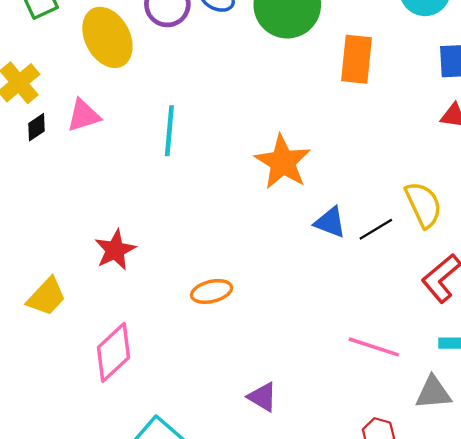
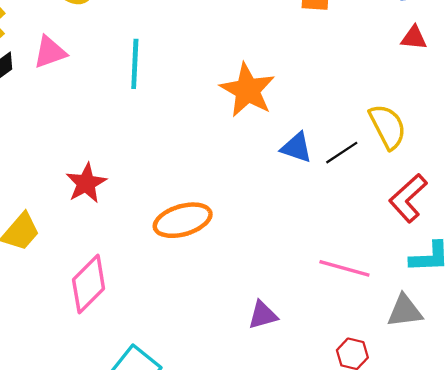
orange ellipse: (212, 291) -> (183, 220), size x1.4
purple triangle: (262, 397) -> (263, 315), moved, turned -44

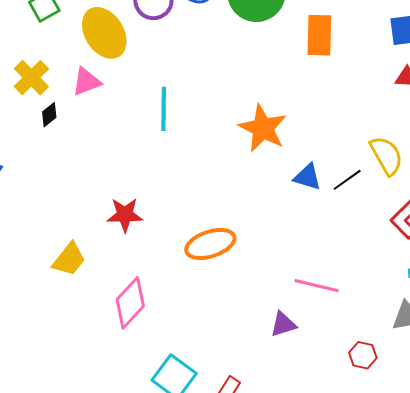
pink triangle: (50, 52) -> (86, 82), moved
red star: (86, 183) -> (125, 215), turned 30
pink line: (344, 268) -> (317, 286), moved

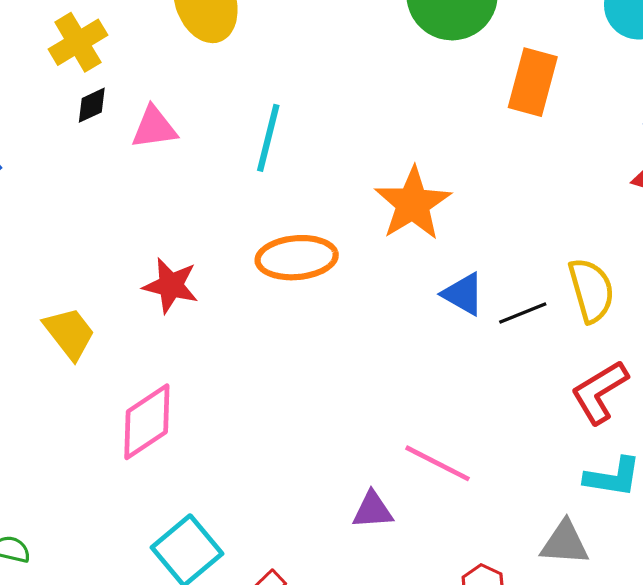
pink triangle: (86, 82) -> (154, 128), moved
orange ellipse: (210, 244) -> (297, 258), moved
yellow trapezoid: (69, 259) -> (69, 333), turned -90

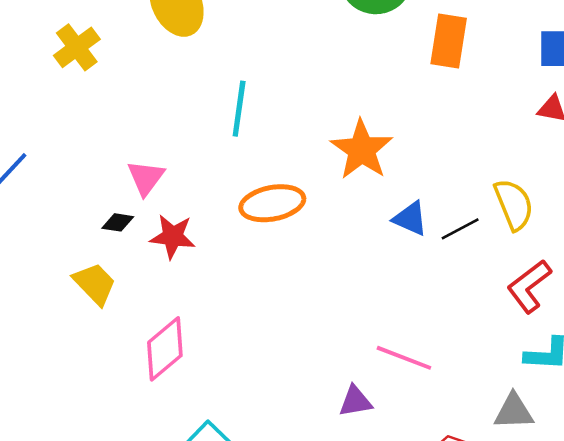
black diamond: (92, 105) -> (118, 222), moved, turned 40
pink triangle: (154, 128) -> (146, 178), moved, turned -39

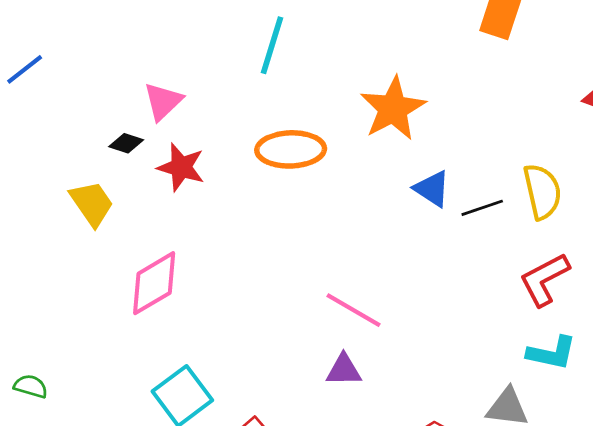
pink line: (404, 358) -> (354, 310), moved

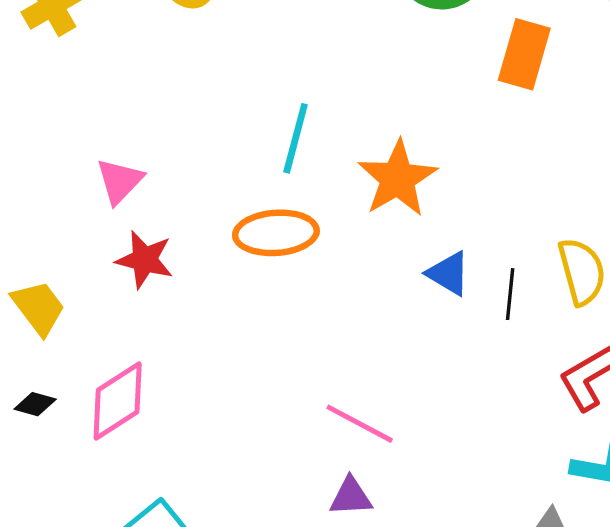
cyan line: (272, 45) -> (296, 138), moved
black diamond: (126, 143) -> (35, 404), moved
black line: (482, 208) -> (510, 294), turned -63

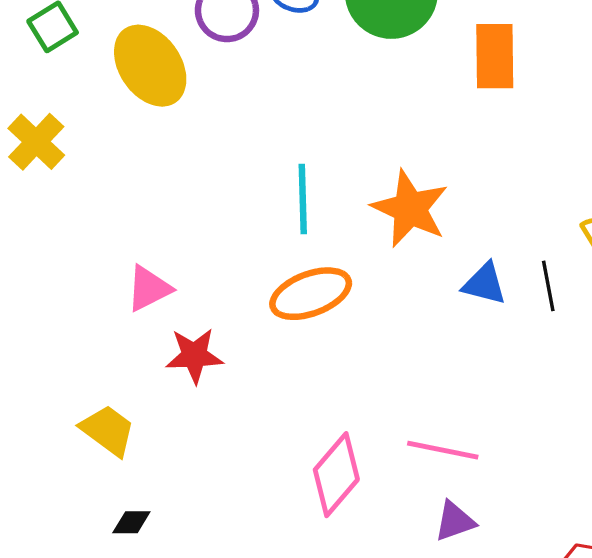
pink triangle: (120, 181) -> (149, 289), turned 36
pink diamond: (118, 401) -> (336, 475), moved

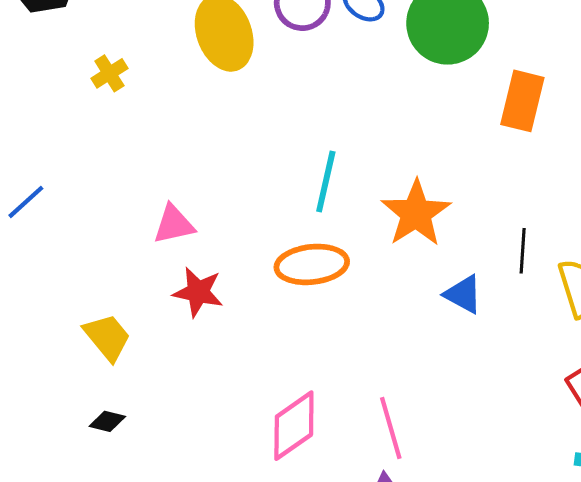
yellow cross: (36, 142) -> (109, 73), size x0.7
black line: (548, 286) -> (523, 251), moved
pink line: (443, 450) -> (391, 428), turned 48

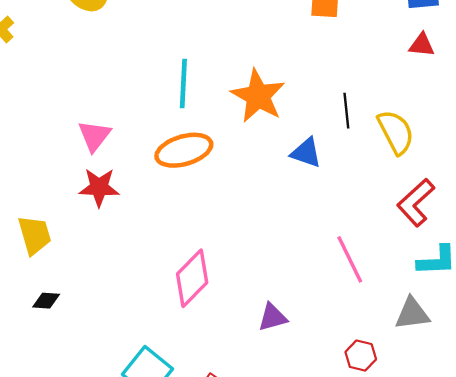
pink triangle: (174, 224) -> (94, 136), moved, turned -30
yellow trapezoid: (107, 337) -> (35, 235), turned 33
pink line: (391, 428) -> (350, 259), moved

